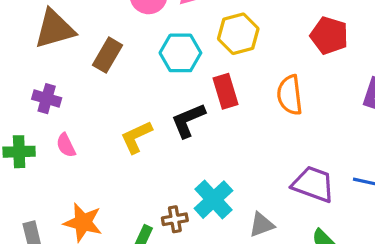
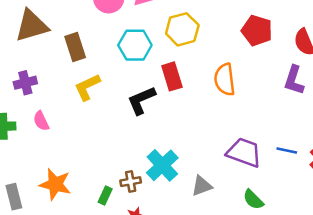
brown rectangle: (107, 55) -> (75, 47), turned -48
purple cross: (47, 99) -> (25, 83), turned -30
yellow L-shape: (136, 137) -> (87, 87), moved

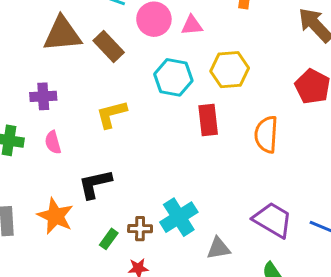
brown rectangle: (75, 47) -> (109, 46), moved, turned -36
black L-shape: (141, 100) -> (95, 184), moved

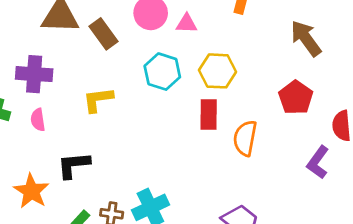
purple cross: (43, 96) -> (34, 74), size x1.4
red rectangle: (208, 120) -> (209, 114), moved

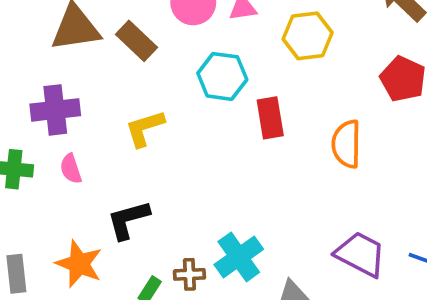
yellow hexagon: (218, 71) -> (308, 36), moved
red rectangle: (209, 114) -> (270, 118), moved

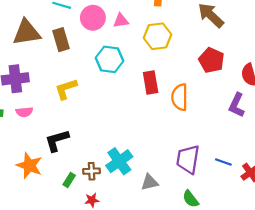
brown rectangle: (136, 41) -> (61, 40), turned 30
red rectangle: (270, 118) -> (151, 82), moved
pink semicircle: (71, 169) -> (24, 112), turned -77
purple trapezoid: (360, 254) -> (188, 159), turned -108

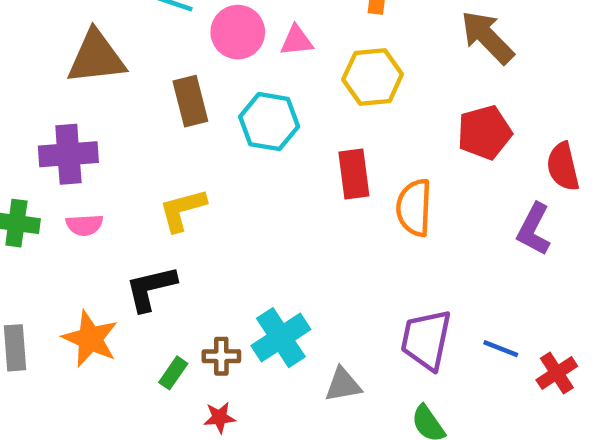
brown rectangle: (61, 40) -> (190, 101), moved
red pentagon: (211, 60) -> (484, 132), turned 30
yellow L-shape: (66, 89) -> (183, 210), moved

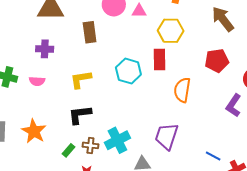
cyan hexagon: (269, 122) -> (128, 71), moved
purple cross: (68, 154) -> (45, 49), moved, size x0.7
red rectangle: (354, 174) -> (159, 59), moved
black L-shape: (151, 288) -> (80, 115), moved
purple trapezoid: (426, 340) -> (167, 136), moved

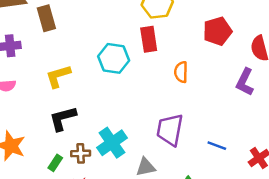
brown rectangle: (90, 32) -> (46, 18), moved
orange semicircle: (182, 90) -> (181, 72), size x0.7
blue line: (213, 156) -> (217, 146), moved

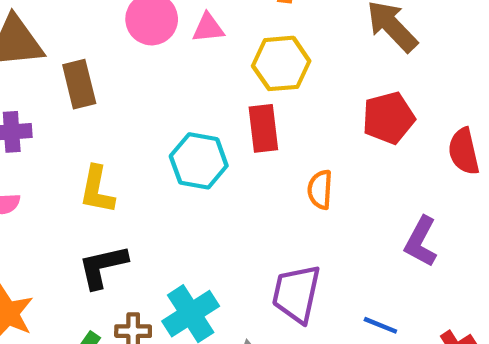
yellow L-shape: (58, 76) -> (97, 190), turned -64
purple L-shape: (245, 82) -> (421, 242), moved

